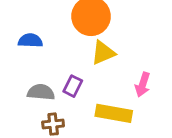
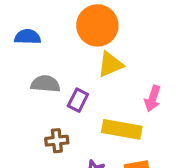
blue semicircle: (30, 41) -> (28, 37), moved
gray semicircle: (41, 92) -> (45, 84), moved

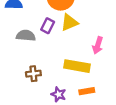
purple rectangle: (78, 100) -> (48, 26), moved

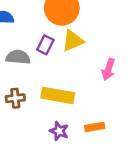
yellow rectangle: (77, 66) -> (58, 95), moved
brown cross: (33, 74) -> (15, 98), moved

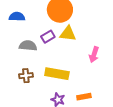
yellow triangle: (73, 41) -> (68, 34), turned 30
purple rectangle: (45, 45) -> (48, 37), turned 32

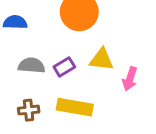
yellow triangle: (68, 34) -> (102, 59), moved
purple rectangle: (48, 37) -> (64, 67), moved

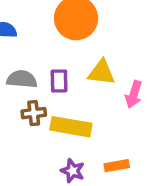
purple rectangle: (64, 67) -> (59, 81), turned -60
brown cross: (29, 110) -> (34, 113), moved

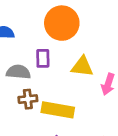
purple rectangle: (59, 81) -> (43, 58), moved

